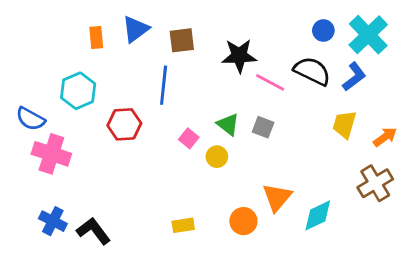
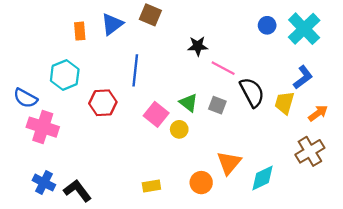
brown square: (182, 40) -> (150, 15), moved, turned 30
black star: (239, 56) -> (198, 46), size x0.7
black semicircle: (312, 71) -> (252, 92), moved, turned 36
blue L-shape: (354, 77) -> (303, 77), moved
pink square: (189, 138) -> (156, 114), size x1.5

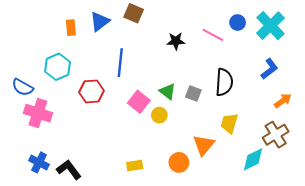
pink line: (223, 68) -> (213, 35), moved
black semicircle: (252, 92) -> (224, 82), turned 32
yellow trapezoid: (284, 103) -> (229, 123), moved
cyan diamond: (262, 178) -> (253, 159), moved

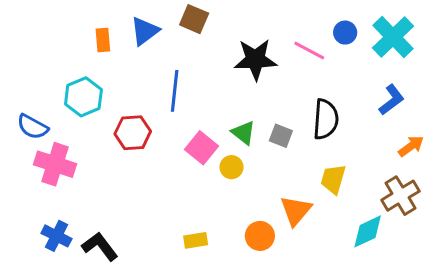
black star: (176, 41) -> (255, 59), size x1.6

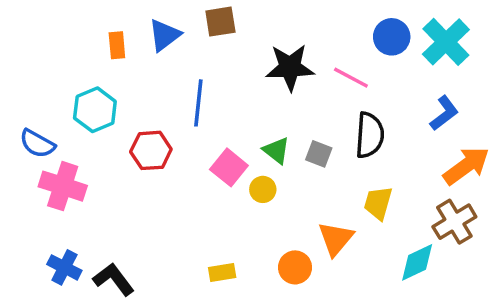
brown square: (194, 19) -> (220, 22), turned -32
blue circle: (345, 33) -> (392, 37), size x1.4
pink line: (309, 50) -> (351, 78), moved
orange arrow: (411, 146) -> (466, 166), size x1.6

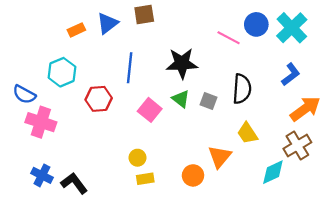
orange rectangle: (117, 45) -> (76, 30), turned 70
black star: (290, 67) -> (182, 63), moved
pink line: (351, 78) -> (229, 38), moved
yellow circle: (263, 189) -> (137, 158), moved
yellow trapezoid: (378, 203) -> (247, 133), turned -50

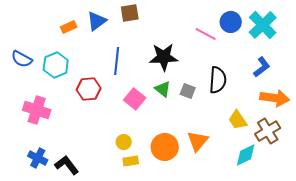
blue semicircle: (24, 94) -> (22, 59), moved
orange arrow: (305, 109) -> (275, 98), turned 44
yellow trapezoid: (247, 133) -> (238, 120), moved
orange circle: (193, 175) -> (165, 147), moved, size x1.4

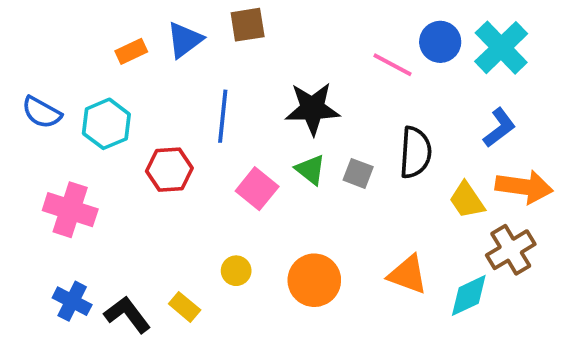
yellow trapezoid: (238, 120) -> (467, 200), moved
orange triangle: (198, 141) -> (408, 275), moved, turned -50
yellow rectangle: (131, 161) -> (185, 307), moved, turned 49

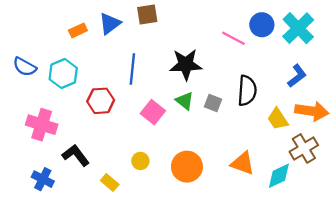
black L-shape: (127, 315) -> (76, 155), moved

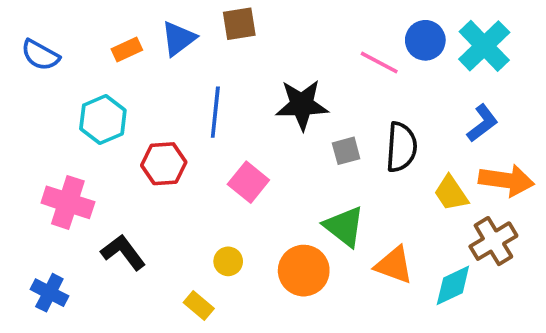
blue semicircle: (25, 67) -> (40, 55), moved
green triangle: (185, 101) -> (344, 226), moved, size x1.4
gray square: (213, 103) -> (346, 151), moved, turned -36
blue cross: (43, 179) -> (49, 293), moved
yellow rectangle: (110, 183) -> (199, 306), moved

